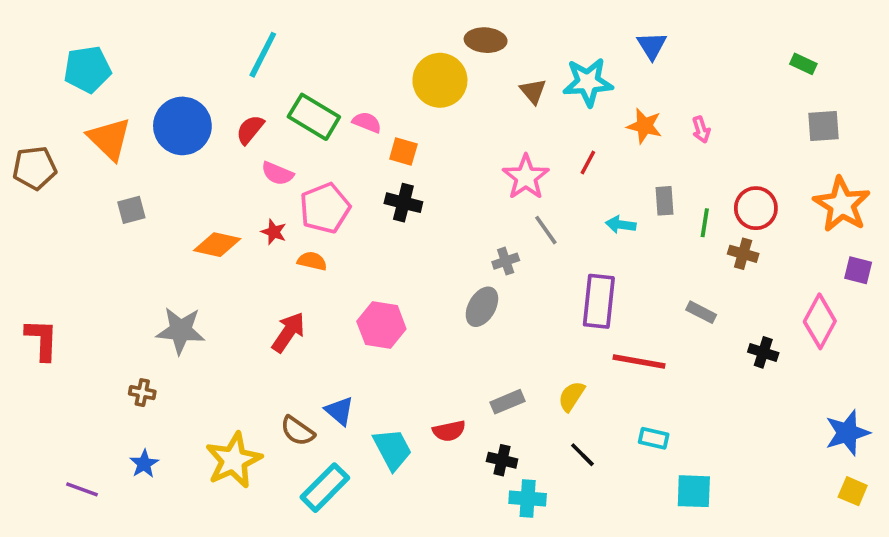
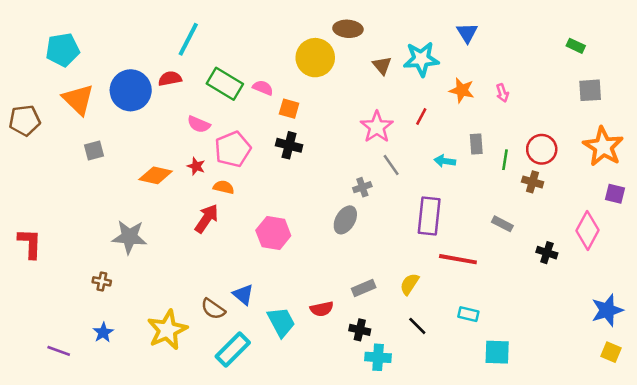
red semicircle: (250, 130) -> (170, 79), moved, turned 40
red arrow: (288, 332) -> (207, 219), moved

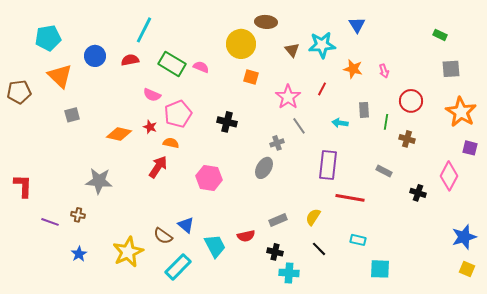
blue circle: (131, 90) -> (95, 56), moved, size x0.7
orange square: (289, 109) -> (251, 77), moved
black cross: (289, 145) -> (227, 122), moved
red circle: (542, 149) -> (411, 101), moved
purple line: (59, 351) -> (50, 222), moved

